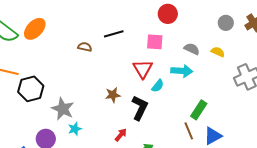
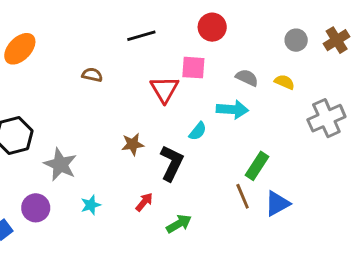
black line: (114, 34) -> (141, 36), moved
red triangle: (143, 69) -> (164, 89), moved
cyan star: (75, 129) -> (91, 205), moved

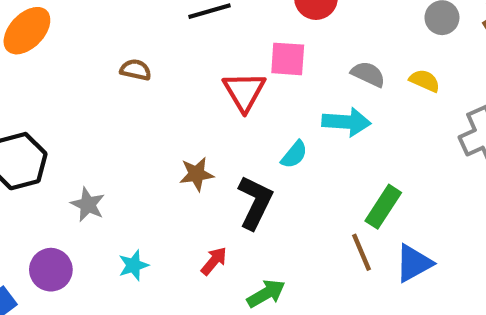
gray star: (60, 164) -> (88, 204), size x0.7

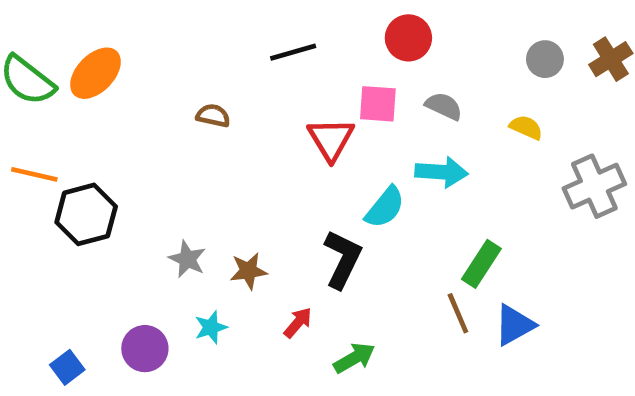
gray semicircle: (368, 74) -> (444, 106), moved
cyan semicircle: (294, 155) -> (385, 207), size x1.4
brown star: (196, 174) -> (248, 271), moved
gray star: (88, 204) -> (187, 259), moved
purple circle: (51, 270) -> (145, 349), moved

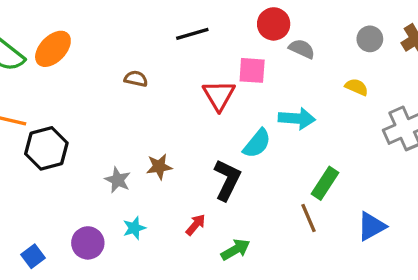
gray semicircle: (444, 106) -> (302, 49), moved
brown star: (248, 271) -> (159, 167), moved
blue triangle: (514, 325) -> (371, 226), moved

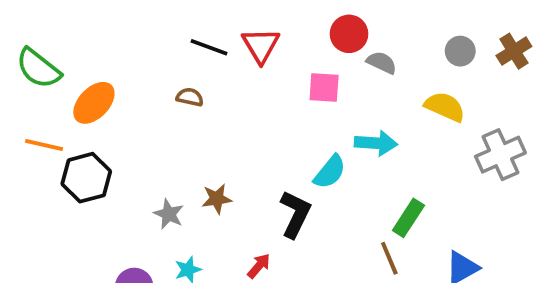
black line: (192, 34) -> (209, 47), moved, turned 36
orange ellipse: (53, 49) -> (94, 103), moved
yellow semicircle: (357, 87) -> (445, 107), size x1.5
red triangle: (219, 95) -> (261, 45), moved

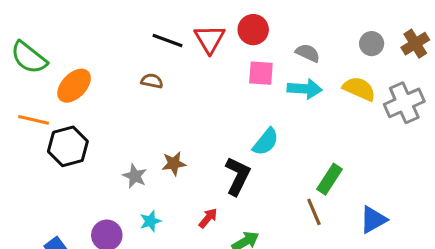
red circle: (349, 34) -> (253, 30), moved
cyan arrow: (376, 143) -> (305, 89), moved
gray cross: (500, 155) -> (404, 103), moved

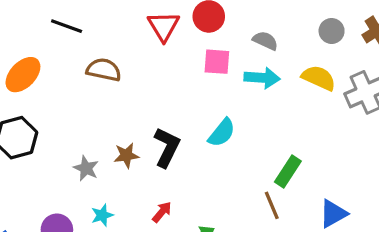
black line: (168, 40) -> (67, 26), moved
brown semicircle: (152, 81) -> (104, 70), size x1.5
black L-shape: (238, 176) -> (167, 147), moved

